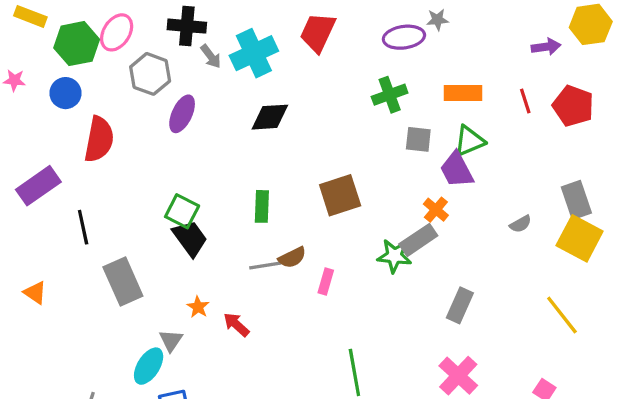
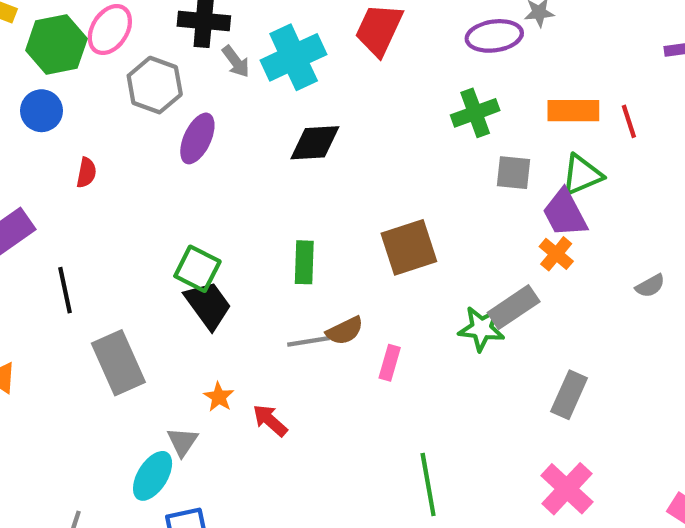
red line: (525, 101) -> (629, 121), moved
red semicircle: (99, 139) -> (86, 173), size x0.5
orange cross: (436, 210) -> (556, 254), moved

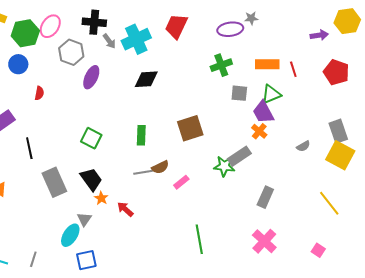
black trapezoid: (208, 305) -> (91, 179), moved
pink rectangle: (390, 363) -> (181, 182), turned 35

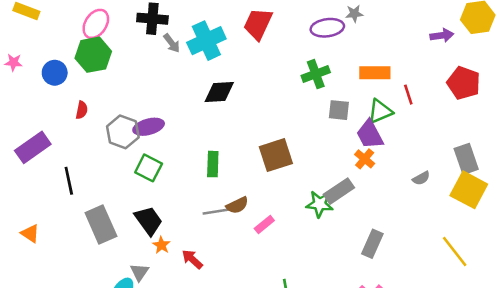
green hexagon: (25, 33) -> (93, 55), moved
gray hexagon: (71, 52) -> (123, 132), moved
red line: (293, 69) -> (408, 95), moved
purple ellipse: (91, 77) -> (149, 127), moved, turned 50

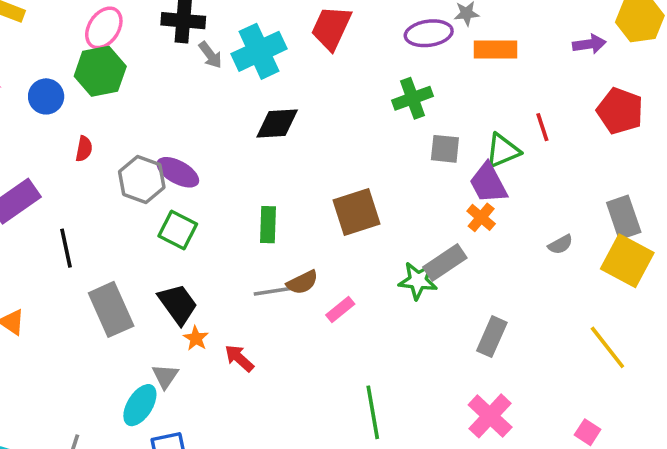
orange rectangle: (375, 73) -> (495, 50), moved
purple ellipse: (149, 127) -> (178, 172), turned 44

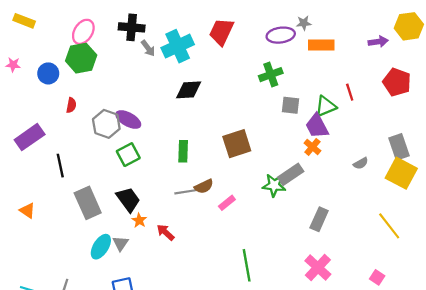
green square: (178, 230) -> (128, 155), turned 35
cyan ellipse: (140, 405) -> (101, 247), moved

